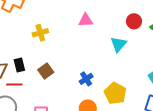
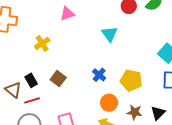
pink triangle: (86, 20) -> (67, 14), moved
cyan triangle: (118, 44) -> (109, 34), moved

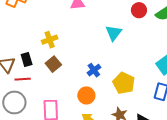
yellow cross: (42, 43) -> (50, 40), moved
orange circle: (109, 103) -> (86, 95), moved

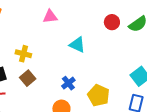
cyan triangle: (114, 33) -> (77, 45), moved, turned -42
yellow cross: (50, 40) -> (23, 54), turned 35

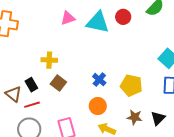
red circle: (112, 22) -> (123, 17), moved
cyan triangle: (77, 45) -> (98, 22), moved, size x1.4

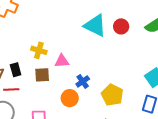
pink triangle: (68, 18) -> (62, 61), moved
brown square: (58, 83) -> (42, 75), turned 35
orange circle: (98, 106) -> (70, 98), moved

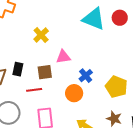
yellow cross: (39, 50) -> (41, 35), moved, turned 35
black rectangle: (16, 70) -> (18, 69), turned 32
red line: (11, 89) -> (34, 90), moved

